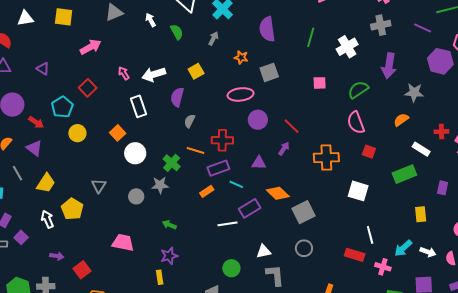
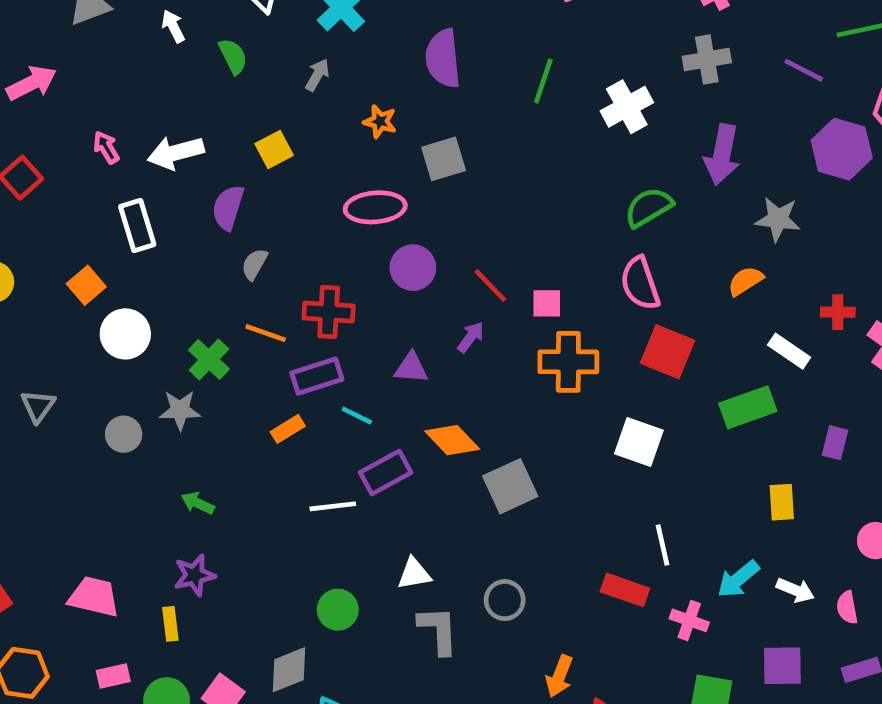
pink square: (320, 83) -> (547, 303), moved
red square: (369, 152) -> (668, 352), size x1.6
pink trapezoid: (123, 243) -> (94, 597), moved
gray circle: (304, 248) -> (505, 600), moved

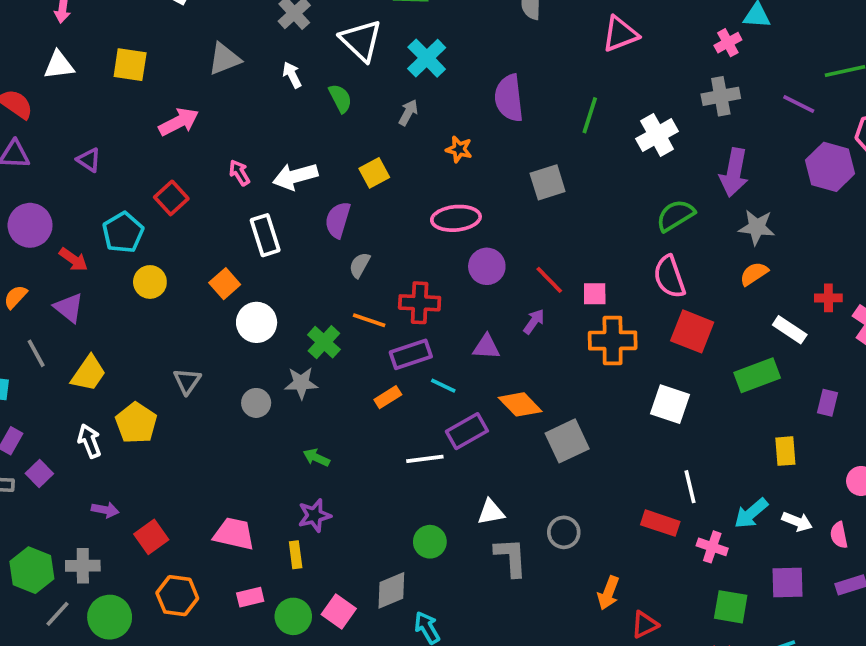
gray square: (444, 159) -> (548, 182), moved
gray star: (778, 219) -> (757, 227), moved

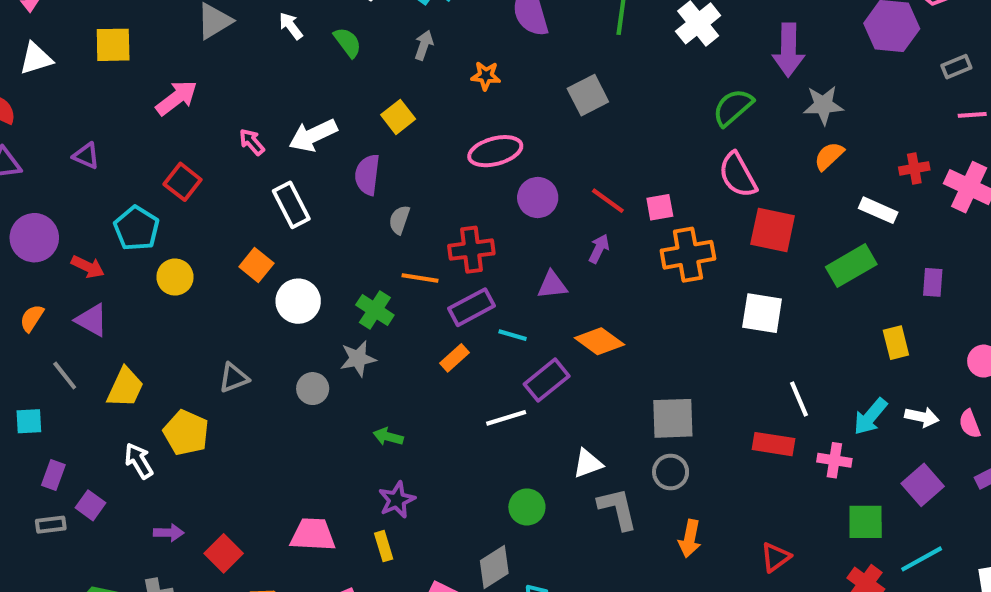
gray triangle: (187, 381) -> (234, 378), turned 44
gray square: (567, 441) -> (673, 418), moved, turned 33
purple square: (787, 582) -> (923, 485), turned -30
orange arrow: (608, 593) -> (690, 539), moved

